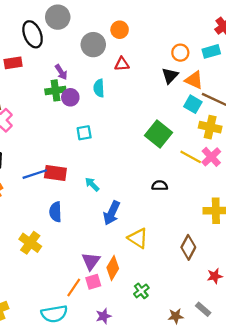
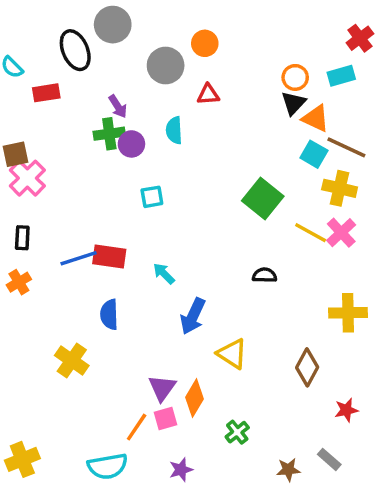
black triangle: (170, 76) -> (293, 103), moved

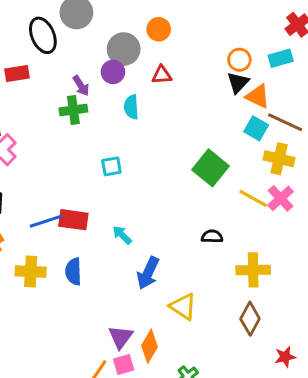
purple circle: (131, 144) -> (113, 72), moved
yellow cross: (348, 313) -> (253, 270), moved
yellow cross: (72, 361) -> (31, 272), moved, turned -32

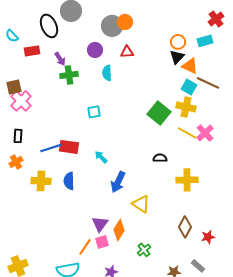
gray circle: (124, 49) -> (112, 26), moved
purple arrow: (81, 86) -> (60, 59), moved
yellow cross: (279, 159) -> (186, 107), moved
brown diamond: (250, 319) -> (185, 227), moved

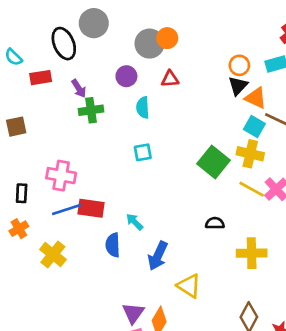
pink cross: (21, 101) -> (61, 176), moved, turned -35
cyan square: (94, 112) -> (143, 152), moved
yellow cross: (41, 181) -> (53, 254), turned 36
blue semicircle: (69, 181) -> (113, 245), moved

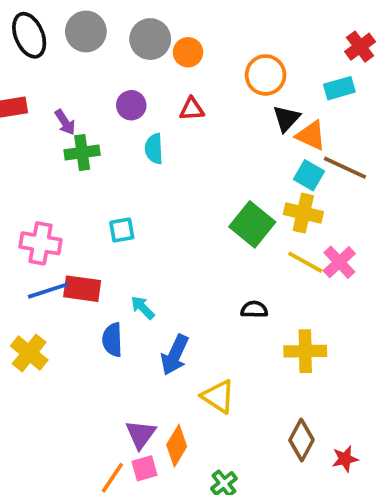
black ellipse: (64, 44) -> (29, 35), moved
gray circle: (150, 44) -> (150, 39), moved
orange circle: (239, 65) -> (266, 75), moved, size x1.4
cyan square: (143, 152) -> (122, 230), moved

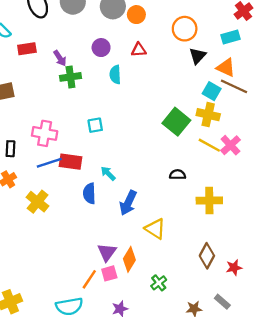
orange triangle: (311, 135) -> (226, 68), moved

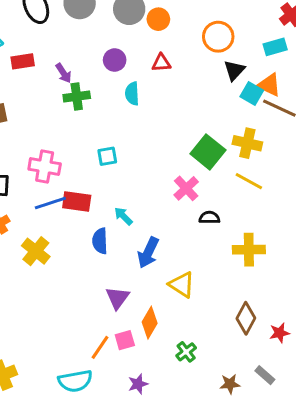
cyan square: (212, 91) -> (252, 94), moved
pink cross: (231, 145) -> (186, 188), moved
purple triangle: (107, 252) -> (118, 298), moved

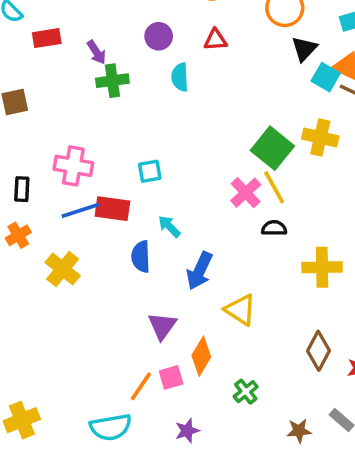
cyan square: (107, 156) -> (150, 171), moved
yellow line: (249, 181) -> (274, 187), moved, turned 32

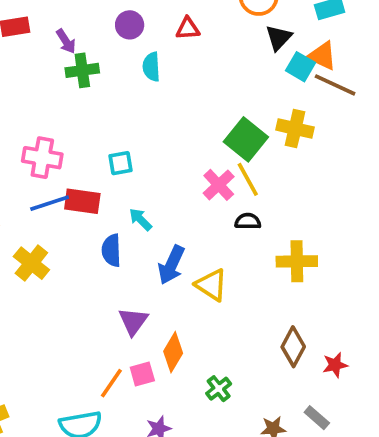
yellow triangle: (240, 310) -> (211, 285), moved

